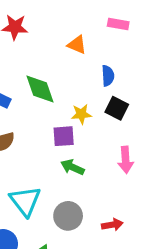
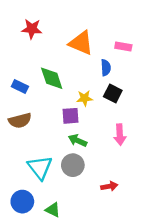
pink rectangle: (118, 24) -> (123, 46), moved
orange triangle: (77, 45) -> (81, 43), size x1.6
gray circle: (68, 216) -> (73, 165), moved

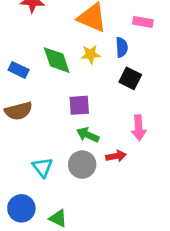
yellow star: (85, 98) -> (91, 54), moved
cyan triangle: (40, 168) -> (43, 167), size x0.7
red arrow: (109, 186) -> (116, 156), moved

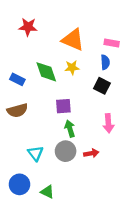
blue semicircle: (122, 47) -> (105, 62), moved
green arrow: (88, 135) -> (70, 129), turned 49
red arrow: (116, 156) -> (91, 153), moved

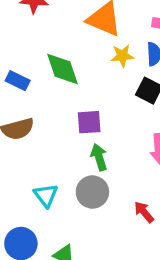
yellow star: (72, 68) -> (122, 56), moved
red arrow: (91, 153) -> (144, 212), moved, turned -120

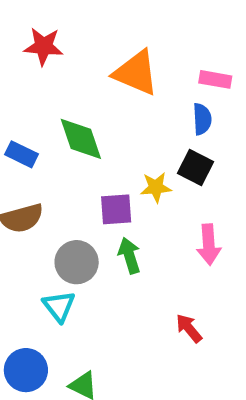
yellow star: (122, 56) -> (156, 187), moved
gray circle: (92, 192) -> (77, 262), moved

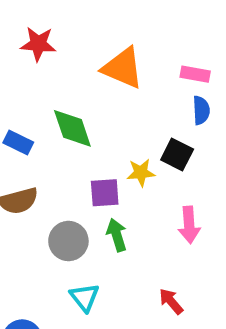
blue semicircle: (202, 119) -> (201, 110), moved
cyan triangle: (59, 306) -> (85, 297), moved

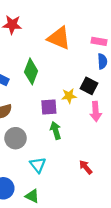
green diamond: (72, 128) -> (31, 71), turned 40
pink arrow: (189, 225) -> (96, 111), moved
gray circle: (68, 241) -> (16, 138), moved

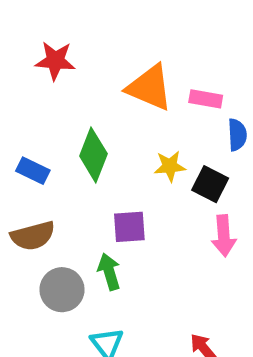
pink rectangle: (99, 41) -> (206, 99), moved
yellow star: (69, 96) -> (170, 166), moved
green arrow: (56, 130) -> (109, 272), moved

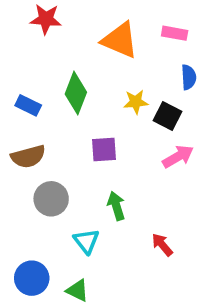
pink rectangle: (206, 99) -> (175, 33), moved
pink arrow: (224, 236) -> (178, 157), turned -116
green arrow: (109, 272) -> (116, 206), moved

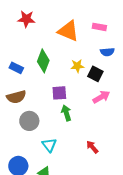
blue semicircle: (189, 77) -> (107, 52), turned 88
green arrow: (116, 206) -> (66, 113), moved

